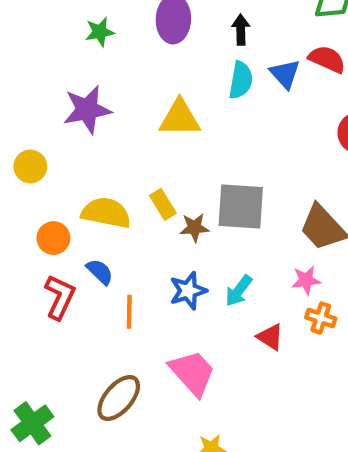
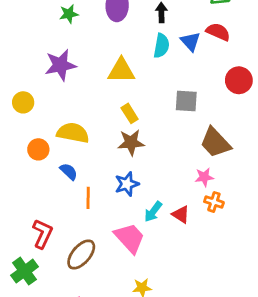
yellow rectangle: (163, 204) -> (130, 113), moved
gray square: (241, 206) -> (186, 101), moved, size x0.7
brown star: (194, 228) -> (131, 142), size x1.4
cyan arrow: (239, 291) -> (153, 212), moved
red L-shape: (60, 297) -> (42, 234), moved

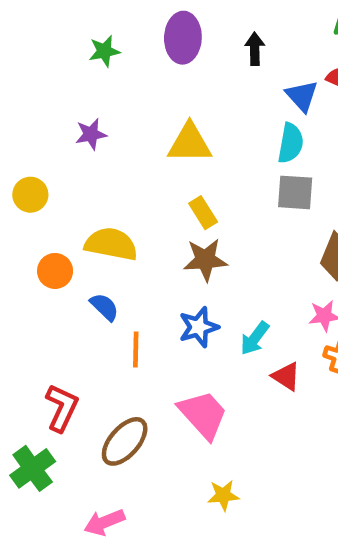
cyan semicircle: (161, 46) -> (291, 143), moved
purple star: (60, 65) -> (91, 134), size x0.6
cyan arrow: (153, 212) -> (255, 338), moved

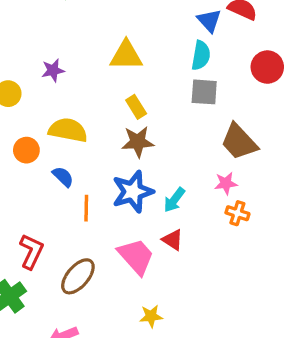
purple star: (91, 134) -> (53, 70), moved
blue star: (199, 327) -> (133, 192), size x1.4
red triangle: (286, 376) -> (173, 240), moved

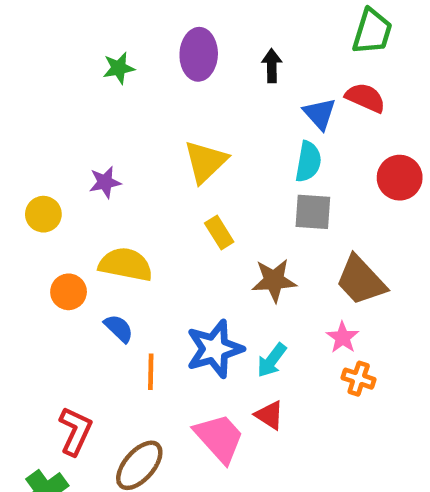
yellow triangle: (126, 55) -> (206, 162), turned -44
brown star: (138, 142) -> (274, 280), moved
pink star: (226, 183) -> (343, 337), turned -30

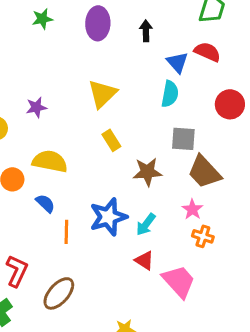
green star: (119, 68) -> (42, 19), moved
gray square: (313, 212) -> (183, 139), moved
pink trapezoid: (219, 438) -> (179, 281), moved

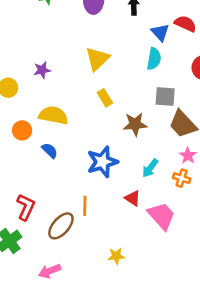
pink star: (192, 209) -> (188, 156), moved
cyan arrow: (146, 224) -> (150, 168), moved
orange line: (66, 232) -> (85, 206), moved

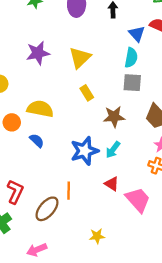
purple star: (42, 70) -> (38, 53), moved, size x1.5
gray square: (165, 97) -> (132, 83), moved
cyan arrow: (150, 168) -> (113, 150), moved

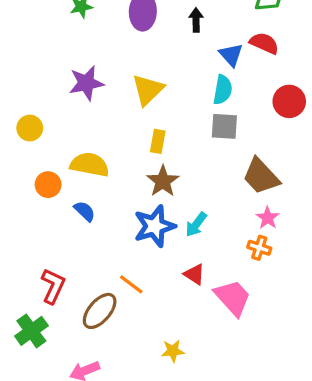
yellow rectangle: (87, 93) -> (158, 141), turned 42
brown star: (114, 117) -> (163, 181), moved, turned -30
orange line: (69, 191) -> (131, 284), turned -54

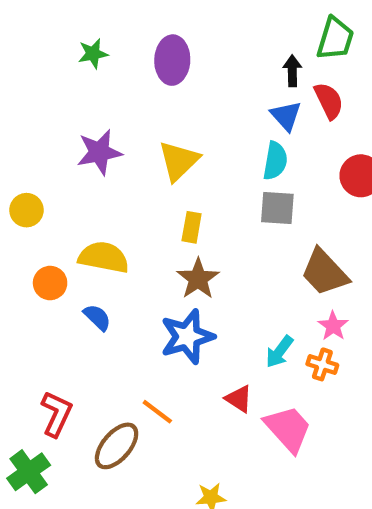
black arrow: (196, 20) -> (292, 71), moved
red semicircle: (264, 43) -> (329, 101), turned 40
cyan arrow: (196, 224) -> (279, 352), moved

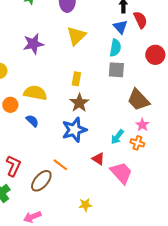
yellow triangle: (179, 161) -> (76, 36), moved

